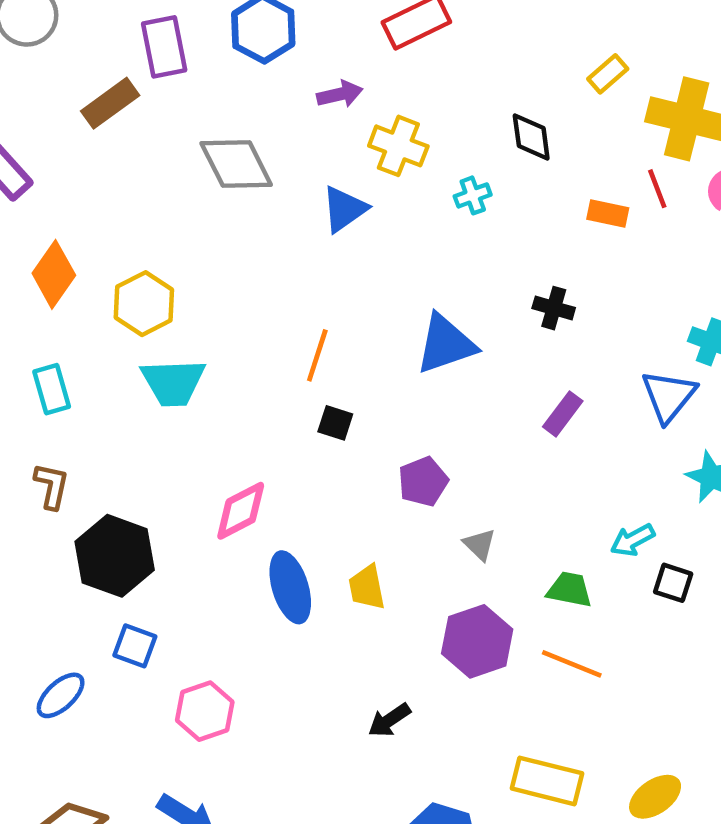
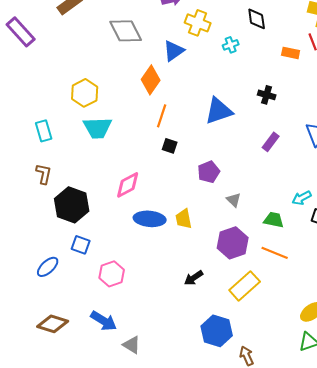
orange diamond: (54, 274) -> (151, 80), moved
blue ellipse: (290, 587) -> (150, 219), turned -68
yellow rectangle: (547, 781) -> (245, 286), moved, turned -56

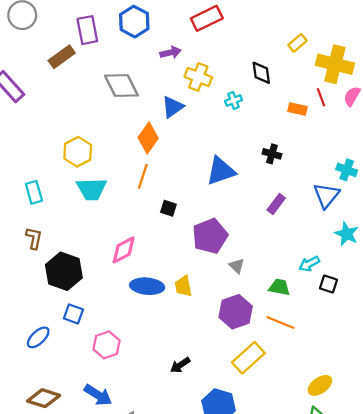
orange line: (162, 116) -> (143, 176), moved
purple pentagon: (209, 172) -> (210, 236), size x1.5
black arrow: (194, 278) -> (180, 365), moved

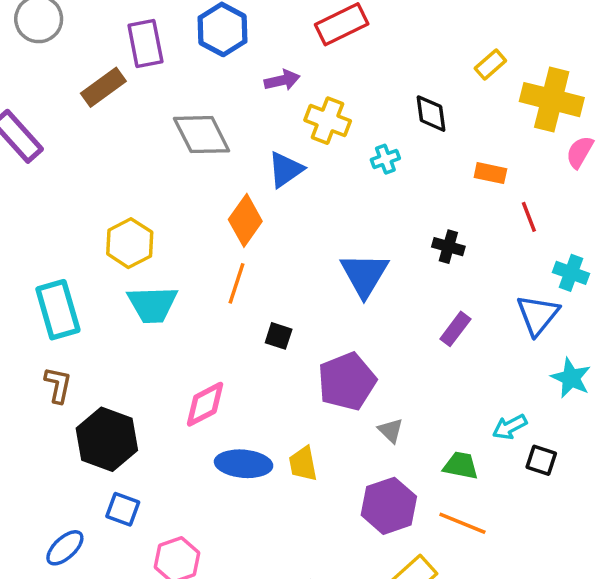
red line: (321, 97) -> (529, 217), moved
blue triangle: (221, 171) -> (364, 275), turned -40
cyan rectangle: (34, 192) -> (58, 310), size x1.5

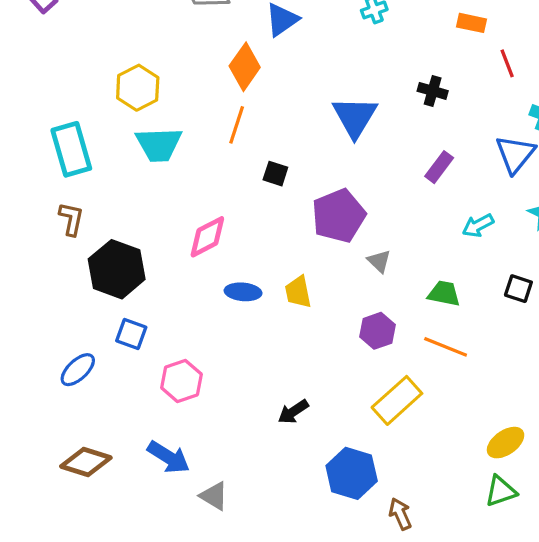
cyan arrow: (510, 427) -> (478, 225), moved
blue ellipse: (244, 464) -> (243, 292), size x0.7
purple hexagon: (389, 506) -> (378, 331), size x0.7

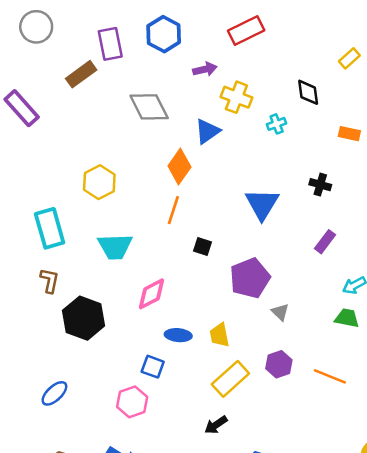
cyan trapezoid: (159, 144) -> (115, 247), moved
green trapezoid: (444, 293) -> (347, 318), moved
blue square: (131, 334) -> (153, 367), moved
yellow rectangle: (397, 400) -> (230, 379), moved

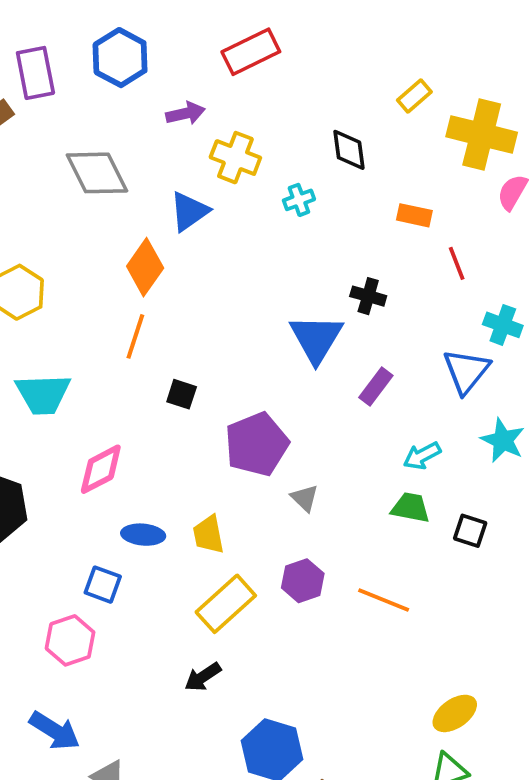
blue triangle: (262, 204) -> (316, 338), moved

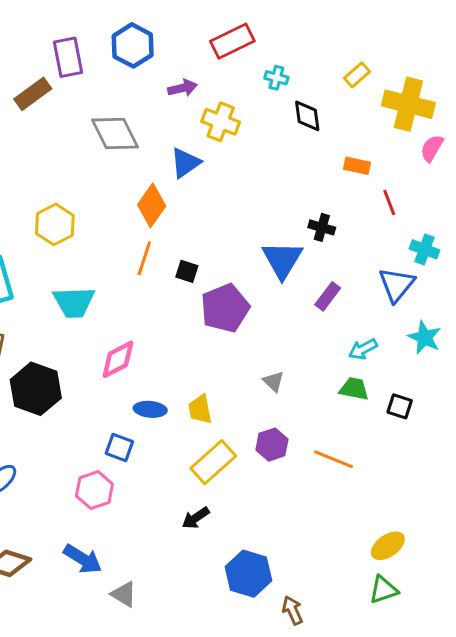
cyan cross: (299, 200) -> (276, 78), moved, turned 35
black square: (182, 394) -> (187, 271), moved
purple pentagon: (257, 444) -> (225, 308), moved

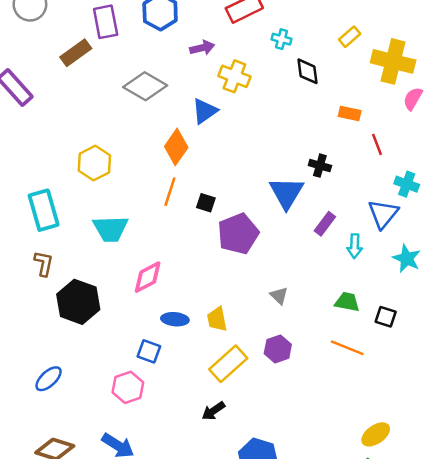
gray diamond: (115, 134) -> (145, 86), turned -33
cyan arrow: (363, 349) -> (355, 246), moved, turned -60
orange line: (334, 459) -> (347, 348), moved

